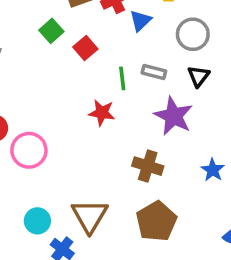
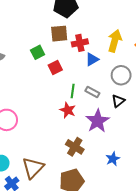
red star: (102, 113) -> (68, 110), moved

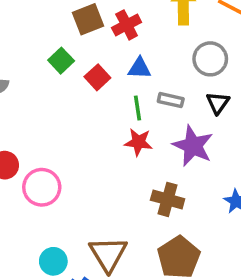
blue triangle: (92, 59) -> (139, 68), moved, turned 48

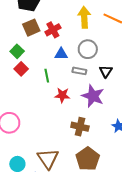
gray circle: (210, 59) -> (88, 49), moved
red square: (97, 77) -> (21, 69), moved
green line: (138, 108) -> (47, 76), moved

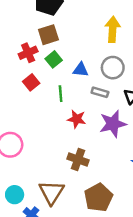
red cross: (53, 30) -> (28, 53), moved
green square: (17, 51) -> (54, 59), moved
purple star: (93, 96) -> (113, 124), turned 30
brown cross: (80, 127) -> (78, 159), moved

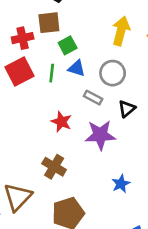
green square: (54, 59) -> (68, 45), moved
red square: (31, 82) -> (19, 71), size x1.5
green line: (61, 94) -> (52, 73), moved

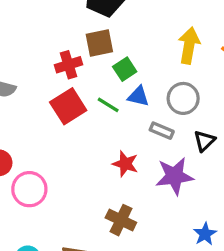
green line: (52, 73) -> (108, 105), turned -60

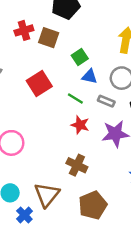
brown square: (99, 43) -> (49, 38), moved, turned 30
red cross: (68, 65) -> (24, 30), moved
green line: (108, 105) -> (75, 98), moved

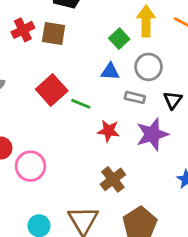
green square: (80, 57) -> (119, 39), moved
green line: (75, 98) -> (81, 104), moved
brown cross: (77, 165) -> (113, 179), turned 36

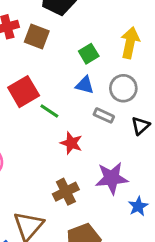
green square: (119, 39) -> (89, 54), moved
purple star: (152, 134) -> (112, 178), moved

